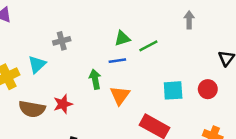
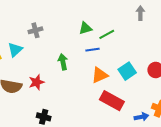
blue line: (117, 61) -> (93, 50), moved
cyan square: (173, 90) -> (127, 71), turned -30
orange triangle: (120, 95) -> (100, 75), moved, turned 30

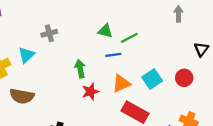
gray arrow: (140, 13) -> (178, 14), moved
green triangle: (85, 28) -> (105, 31), turned 32
red star: (36, 82) -> (90, 92), moved

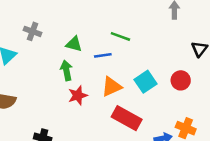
green triangle: (105, 31) -> (74, 44), moved
gray cross: (49, 33) -> (33, 31), turned 35
green line: (129, 38) -> (120, 36), turned 48

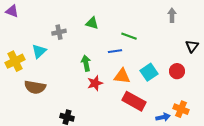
gray cross: (33, 31) -> (59, 32), turned -32
green triangle: (74, 44) -> (92, 23), moved
orange triangle: (112, 87) -> (122, 76), turned 30

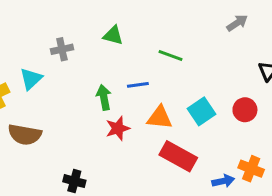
gray arrow: (172, 15) -> (237, 23), turned 56
blue line: (115, 51) -> (138, 85), moved

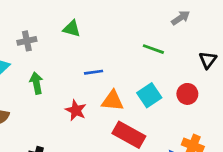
green line: (170, 55) -> (153, 49), moved
green arrow: (104, 97) -> (36, 83), moved
red star: (118, 128) -> (76, 110), turned -30

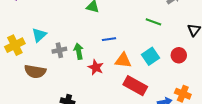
gray cross: (27, 41) -> (59, 50), moved
green arrow: (36, 83) -> (79, 51), moved

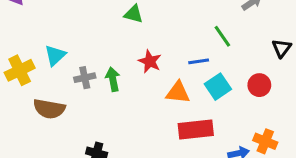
green line: (153, 22) -> (222, 36), turned 35
blue line: (109, 39) -> (199, 61), moved
red star: (96, 67) -> (150, 61), moved
red rectangle: (135, 86) -> (196, 129), turned -35

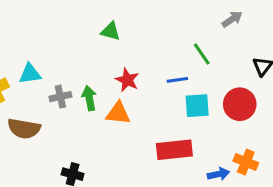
cyan triangle: (55, 55) -> (30, 74), turned 35
red circle: (259, 85) -> (240, 104), size x1.4
cyan square: (218, 87) -> (197, 106), turned 30
orange triangle: (178, 92) -> (118, 113), moved

